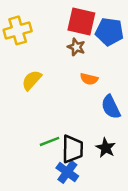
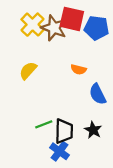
yellow cross: (18, 30) -> (33, 25), moved, turned -30
brown star: (76, 47) -> (54, 28), moved, size x1.6

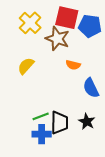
brown star: (54, 28) -> (57, 39), moved
blue cross: (59, 151) -> (42, 134), moved, turned -36

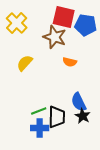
yellow cross: (30, 23) -> (17, 23), moved
blue semicircle: (91, 88) -> (79, 102), moved

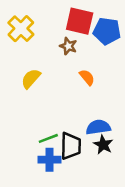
brown star: (55, 37) -> (68, 46), size x0.6
orange semicircle: (70, 62) -> (87, 77), turned -144
blue semicircle: (79, 102) -> (98, 127), turned 108

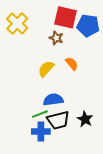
yellow semicircle: (31, 79) -> (46, 69), moved
blue semicircle: (98, 127) -> (53, 100), moved
black trapezoid: (71, 146) -> (58, 120), turned 75

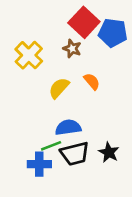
red square: (66, 17) -> (84, 22), turned 30
yellow cross: (17, 24) -> (29, 55), moved
blue cross: (41, 131) -> (39, 164), moved

